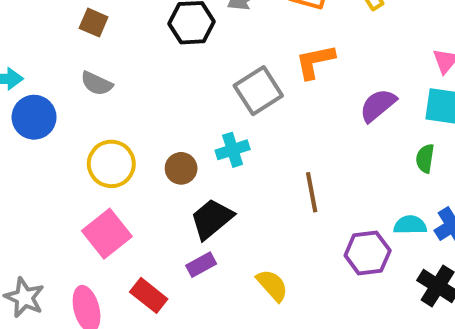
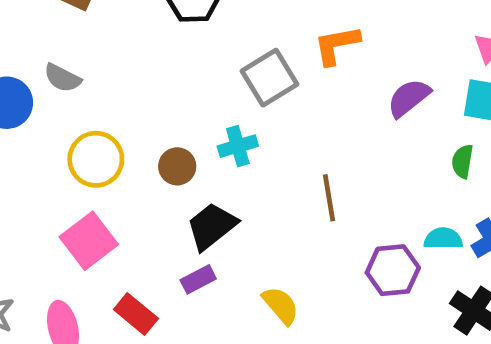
gray semicircle: (97, 83) -> (62, 78), moved

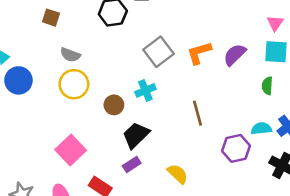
orange L-shape: (337, 45) -> (199, 53), moved
gray semicircle: (62, 78) -> (70, 55), moved
yellow circle: (96, 159) -> (74, 84), moved

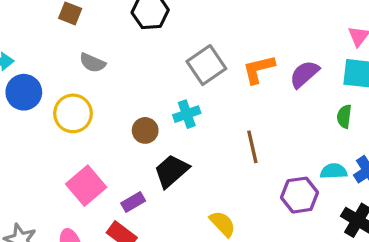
yellow circle: (74, 84) -> (73, 113), moved
purple rectangle: (132, 165) -> (133, 202), moved

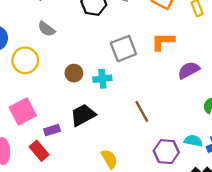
orange L-shape: (259, 69) -> (163, 41), moved
brown circle: (145, 130) -> (74, 73), moved
brown line: (252, 147) -> (142, 111), turned -30

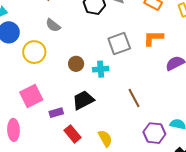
red rectangle: (39, 151) -> (72, 134), moved

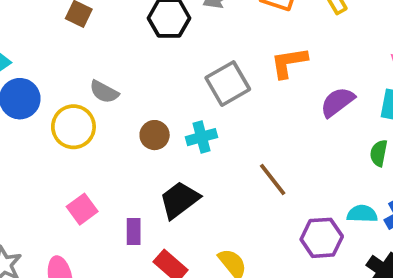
gray semicircle: (53, 25) -> (104, 92), moved
pink square: (31, 96) -> (82, 209), size x0.7
purple rectangle: (56, 113) -> (134, 232), turned -64

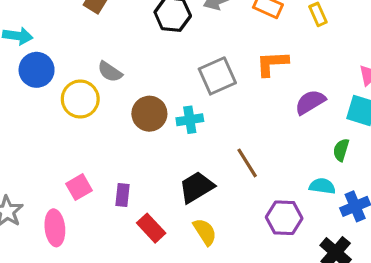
brown circle: (155, 135) -> (149, 114), size x1.4
black trapezoid: (179, 200) -> (196, 187), moved
pink square: (82, 209) -> (79, 187), moved
cyan semicircle: (362, 214) -> (322, 186), moved

